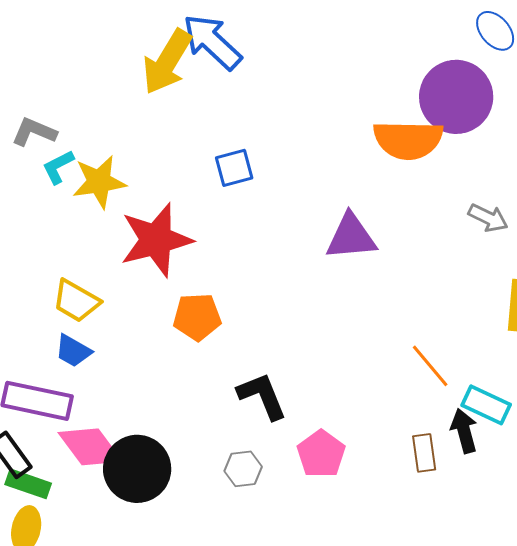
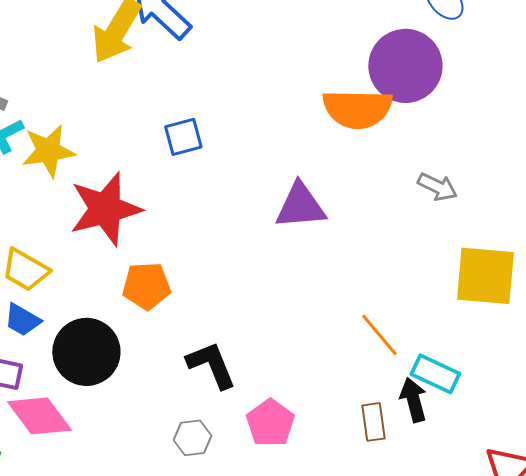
black circle: (137, 469) -> (86, 352), moved

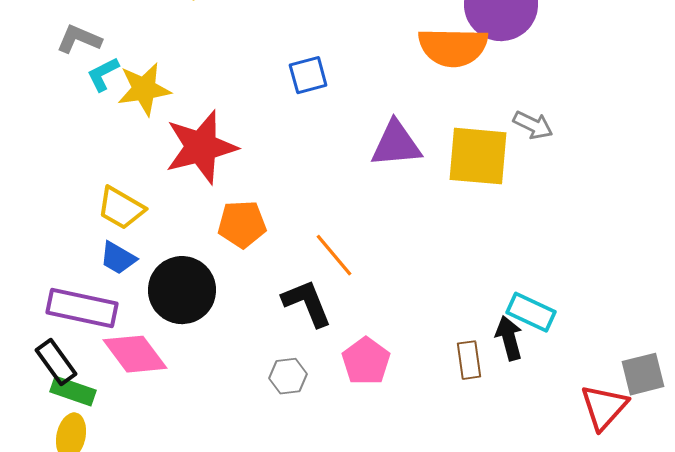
blue square: (183, 137) -> (308, 75), moved
yellow square: (485, 276) -> (478, 156), moved
orange line: (379, 335) -> (334, 255), moved

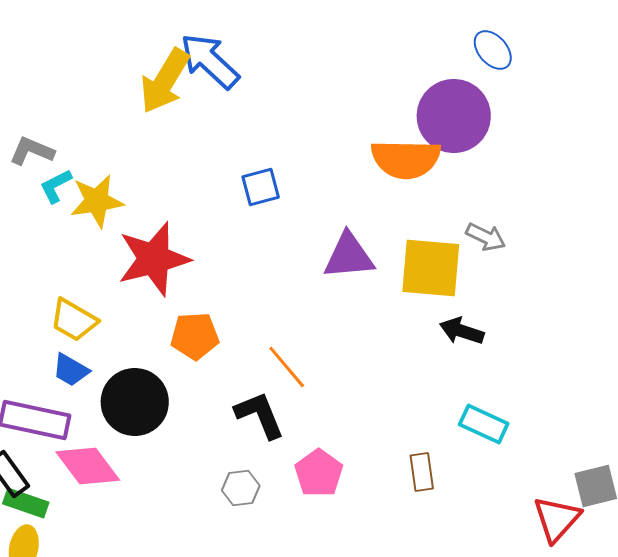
black arrow: (509, 338) -> (462, 331), moved, turned -57

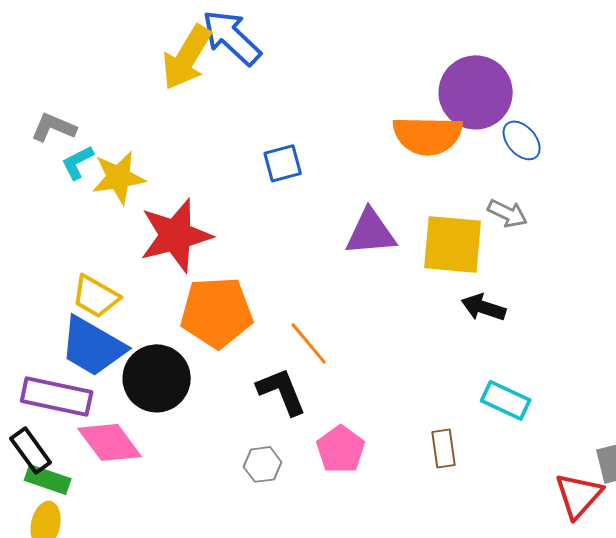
blue ellipse: (493, 50) -> (522, 140), moved
orange pentagon: (195, 336) -> (217, 312), size x1.5
blue trapezoid: (71, 370) -> (93, 346), size x1.8

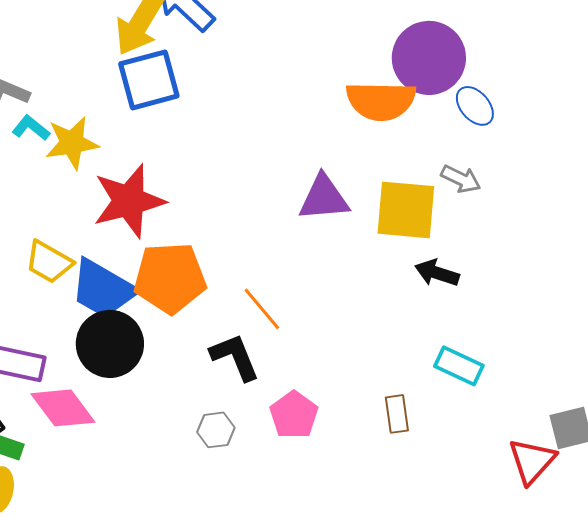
cyan L-shape: (78, 162) -> (31, 128), turned 66
blue square: (283, 163) -> (149, 80), moved, size x1.6
blue trapezoid: (93, 346) -> (103, 289), moved

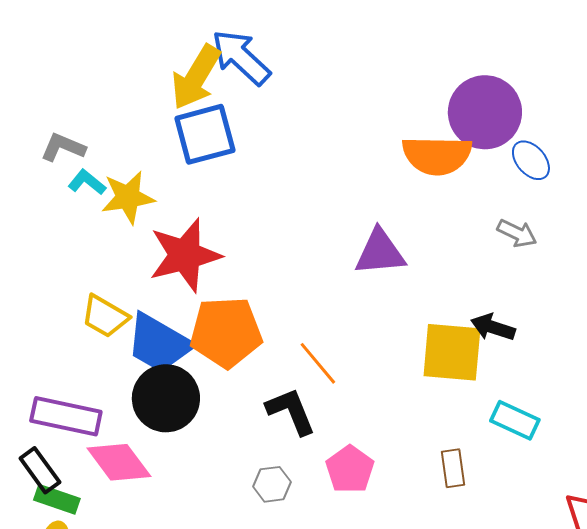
yellow square: (406, 210) -> (452, 352), moved

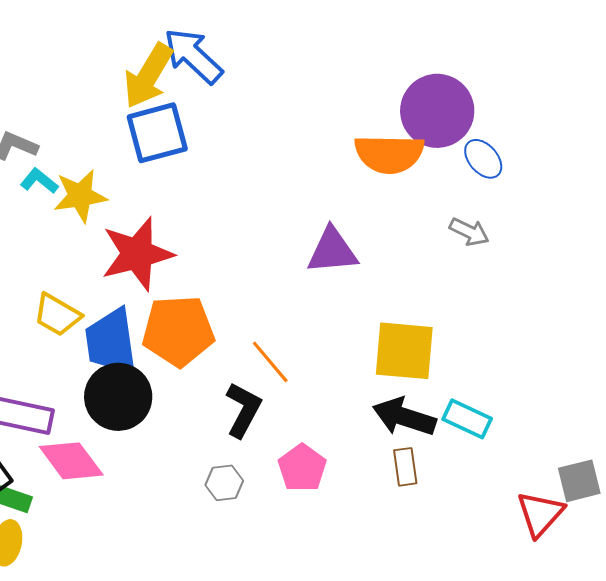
black arrow: (493, 327) -> (404, 417), moved, size x1.4
blue trapezoid: (159, 343) -> (111, 342), turned 52
black L-shape: (291, 411) -> (243, 410), turned 50

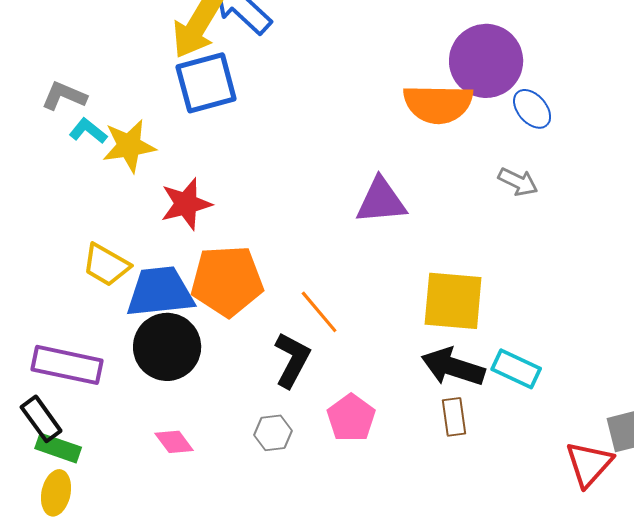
red star: (137, 254) -> (186, 204), size x0.7
blue trapezoid: (111, 342) -> (160, 292), turned 92
pink diamond: (71, 461) -> (174, 442), moved, size x0.6

